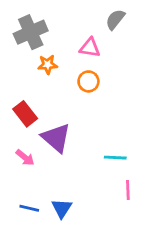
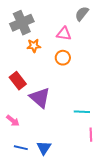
pink arrow: (25, 158) -> (13, 121), moved

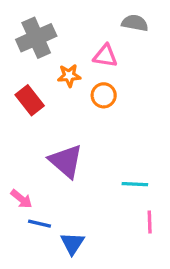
gray semicircle: (82, 14) -> (135, 23), turned 63
orange star: (34, 46) -> (69, 76), moved
red rectangle: (18, 81) -> (30, 100), moved
blue line: (21, 148) -> (39, 224), moved

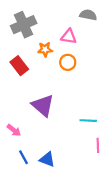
blue line: (39, 224) -> (24, 157), moved, turned 48
blue triangle: (72, 243) -> (47, 159), turned -42

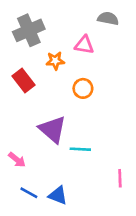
orange circle: (68, 62) -> (83, 88), moved
cyan line: (88, 121) -> (80, 149), moved
blue line: (24, 157) -> (29, 193), turned -32

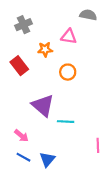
gray cross: (29, 30) -> (24, 25), size x0.7
pink arrow: (17, 160) -> (21, 136), moved
blue triangle: (58, 195) -> (47, 159), turned 49

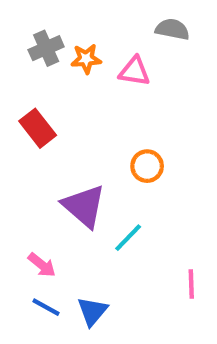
orange star: (45, 49) -> (86, 59), moved
orange circle: (68, 72) -> (147, 166), moved
cyan line: (66, 122) -> (128, 238), turned -49

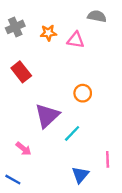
gray cross: (46, 48) -> (15, 27), moved
purple triangle: (84, 206) -> (47, 116), turned 36
blue line: (46, 307) -> (13, 180), moved
blue triangle: (92, 311) -> (80, 175), moved

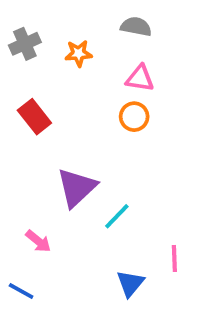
gray semicircle: (97, 16) -> (136, 27), moved
pink triangle: (76, 40) -> (140, 78), moved
orange circle: (83, 93) -> (134, 117), moved

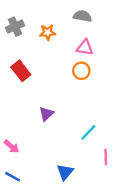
purple triangle: (77, 188) -> (46, 114), size x0.6
cyan line: (117, 216) -> (88, 132), moved
pink arrow: (38, 241) -> (12, 146), moved
blue triangle: (130, 283) -> (65, 172), moved

